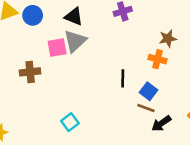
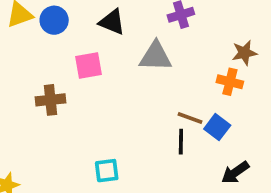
gray triangle: (75, 41) -> (156, 56), moved, turned 45
black line: (123, 78) -> (181, 142), moved
brown line: (146, 108) -> (190, 118), moved
cyan square: (70, 122) -> (107, 171), turned 30

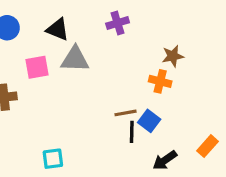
gray triangle: (156, 56) -> (75, 59), moved
brown line: (190, 118) -> (125, 113), turned -30
black line: (181, 142) -> (132, 132), moved

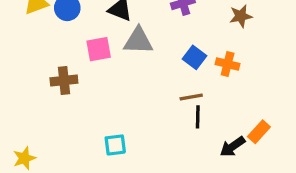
brown star: (173, 56) -> (241, 16), moved
blue square: (149, 121) -> (194, 57), moved
orange rectangle: (207, 146) -> (259, 132), moved

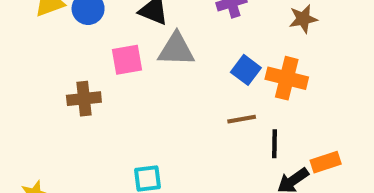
orange cross: (228, 64) -> (287, 78), size x1.4
black line: (198, 117) -> (274, 144), moved
orange rectangle: (259, 132) -> (326, 162), turned 30

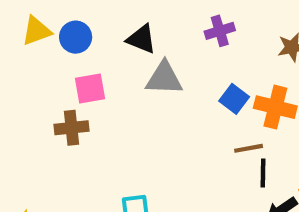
pink square: (127, 60) -> (90, 89), moved
brown line: (242, 119) -> (249, 148), moved

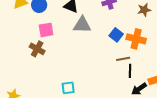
brown cross: (71, 128) -> (37, 49), turned 35

